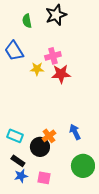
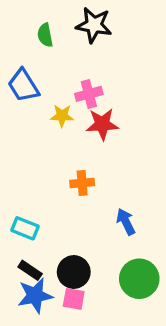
black star: (56, 15) -> (94, 25), turned 30
orange cross: (49, 136) -> (82, 183), moved, turned 32
black circle: (40, 147) -> (74, 272), moved
blue star: (21, 176) -> (35, 296), size x1.5

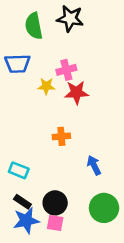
green semicircle: (45, 35) -> (34, 26), size x1.5
blue trapezoid: (23, 86) -> (17, 64), turned -60

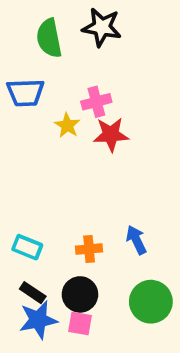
yellow star: (46, 86) -> (67, 125), turned 30
orange cross: (61, 136) -> (89, 249), moved

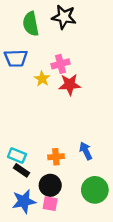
black rectangle: (33, 293) -> (22, 170), moved

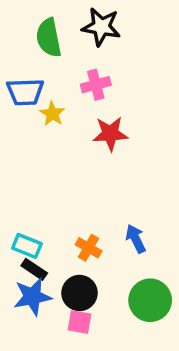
pink cross: (60, 64) -> (96, 85), moved
yellow star: (42, 79) -> (52, 114), moved
orange cross: (56, 157) -> (89, 248), turned 35
blue star: (24, 201) -> (32, 297), moved

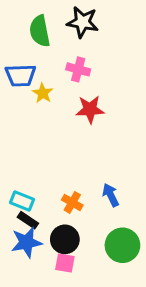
pink cross: (96, 85) -> (78, 69), turned 30

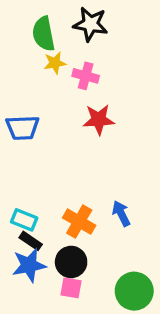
blue trapezoid: (21, 75) -> (23, 128), moved
yellow star: (43, 93) -> (55, 63), moved, turned 30
orange cross: (72, 202) -> (79, 222), size x1.4
green circle: (122, 245) -> (134, 291), moved

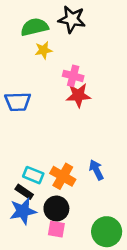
green semicircle: (44, 34) -> (35, 27), turned 88
pink cross: (86, 76) -> (73, 76), moved
cyan rectangle: (24, 220) -> (33, 175), moved

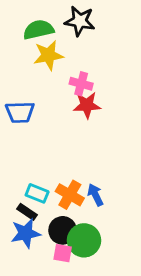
yellow star: (44, 50) -> (48, 55), size x1.5
blue arrow: (96, 170) -> (95, 195), moved
green circle: (107, 232) -> (84, 240), moved

